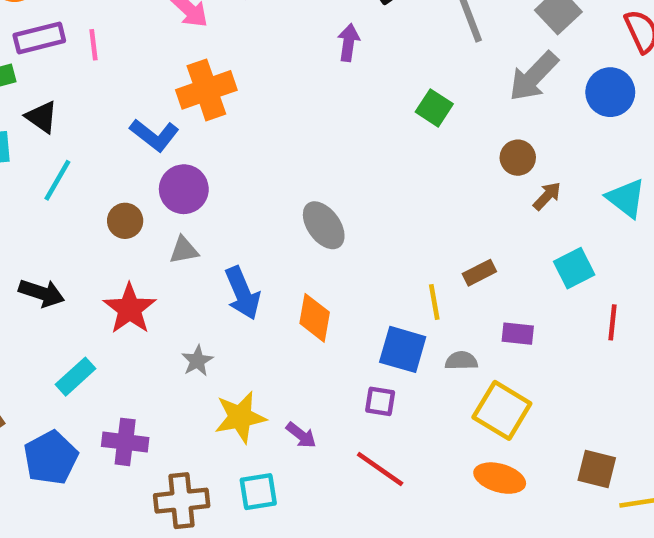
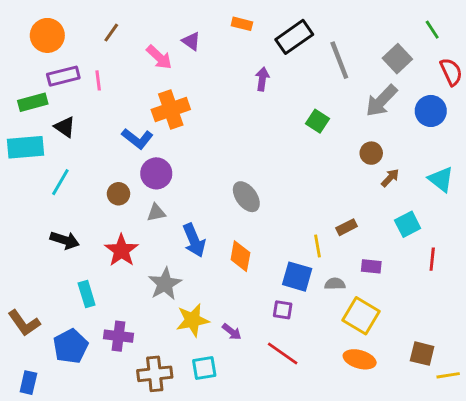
cyan line: (57, 180) -> (60, 182), moved
gray star: (197, 361) -> (165, 284), size x1.6
cyan rectangle: (75, 377) -> (87, 294), turned -65

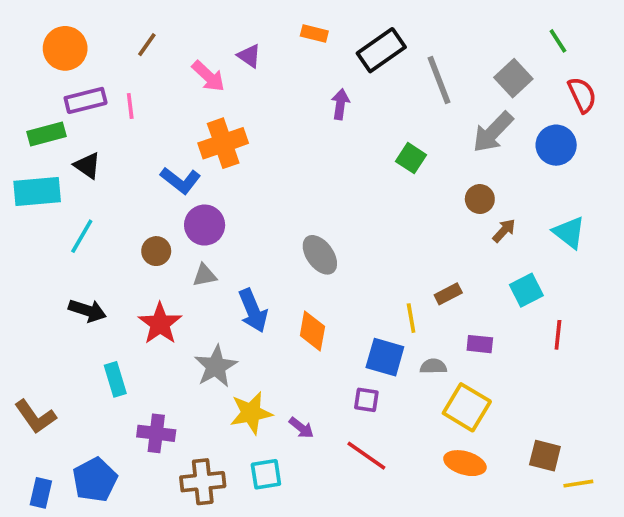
blue pentagon: (71, 346) -> (95, 480), moved

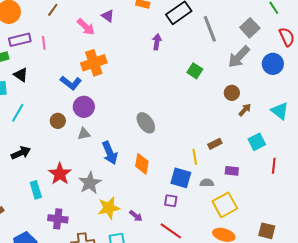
black arrow: (87, 311) -> (21, 153), turned -42
red star: (160, 324) -> (60, 174), moved
yellow square: (467, 407) -> (225, 205), turned 30

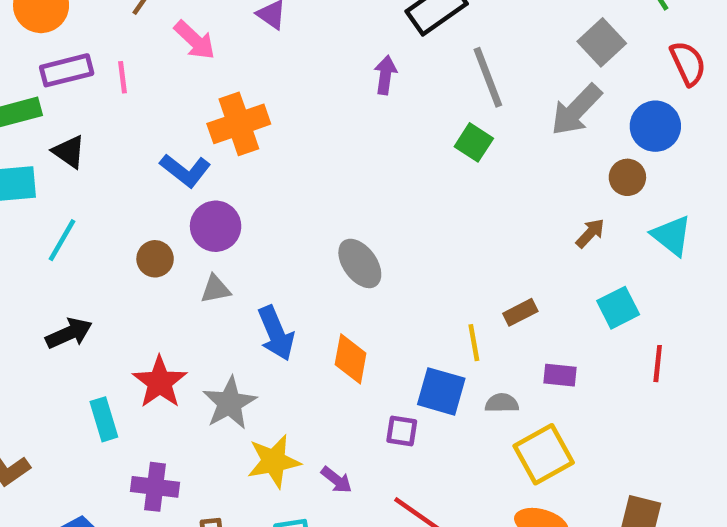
pink arrow: (86, 27) -> (195, 40), moved
gray line: (210, 29) -> (488, 77), moved
brown circle: (232, 93) -> (627, 177), moved
purple square: (171, 201) -> (402, 431), moved

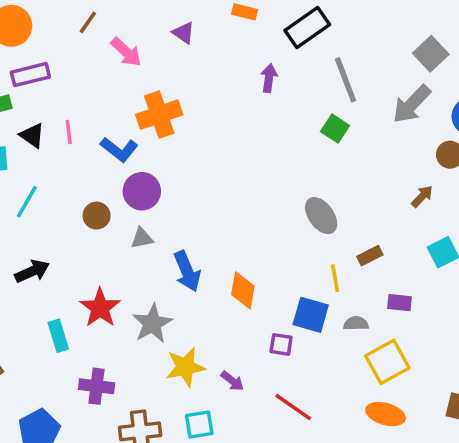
pink line: (122, 77) -> (69, 132), moved
gray ellipse: (360, 263) -> (321, 216), moved

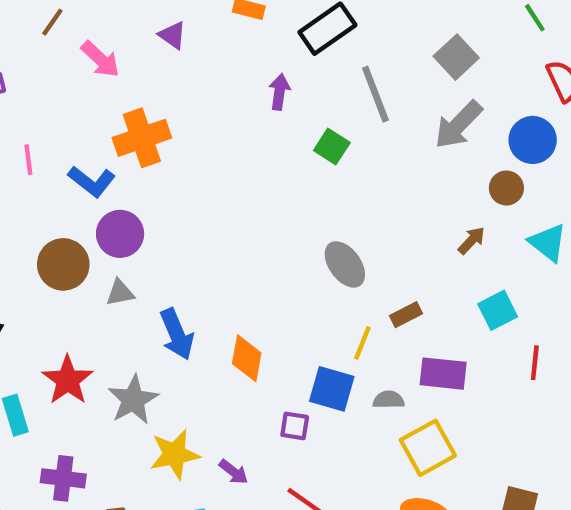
gray square: (431, 54) -> (456, 57), moved
green square: (335, 129) -> (332, 147), moved
brown circle: (97, 216) -> (63, 264), size x1.5
yellow line: (335, 278) -> (362, 343), turned 32
purple rectangle: (399, 303) -> (443, 374), size x1.5

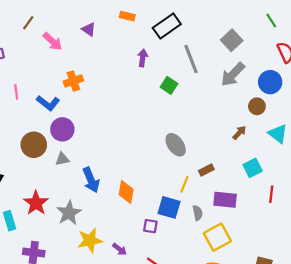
orange cross: (142, 138) -> (73, 81), size x0.7
gray semicircle: (389, 400) -> (198, 213), turned 80

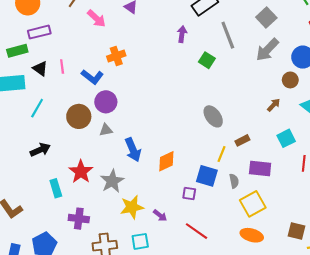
orange diamond: (126, 192) -> (166, 161), turned 55

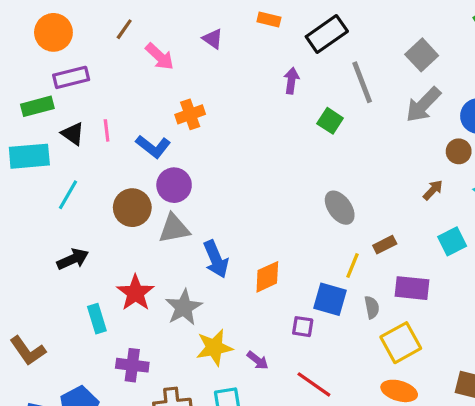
gray triangle: (106, 130) -> (174, 229), size x1.5

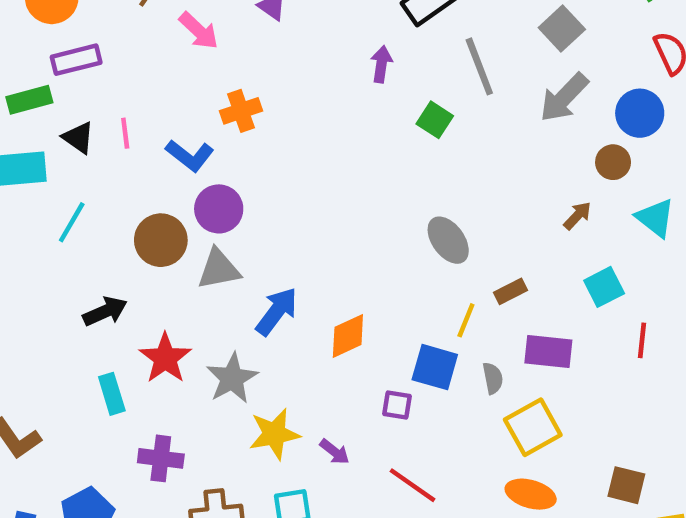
black arrow: (73, 259) -> (105, 311), moved
blue arrow: (216, 259) -> (277, 311), turned -120

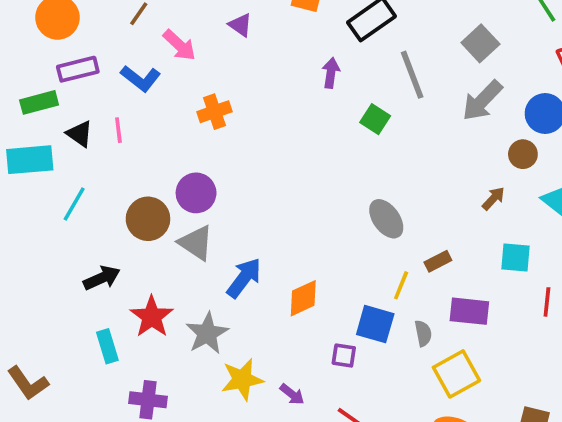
blue L-shape: (190, 155) -> (141, 78), moved
gray triangle: (219, 269) -> (196, 243), turned 45
cyan square: (604, 287) -> (516, 258), turned 32

